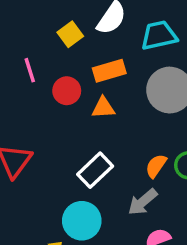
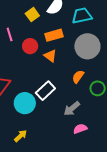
orange triangle: (103, 108) -> (50, 56), turned 40
orange semicircle: (156, 166) -> (78, 77), moved
cyan circle: (82, 221) -> (25, 103), moved

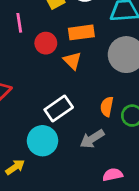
orange semicircle: (78, 77) -> (107, 107), moved, turned -32
cyan circle: (25, 103) -> (43, 141), moved
pink semicircle: (80, 129) -> (113, 175), moved

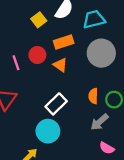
pink line: (19, 23) -> (16, 63), moved
gray arrow: (92, 139) -> (99, 122), moved
pink semicircle: (113, 175) -> (107, 148), turned -128

